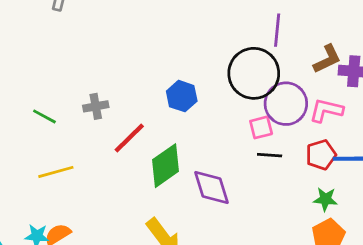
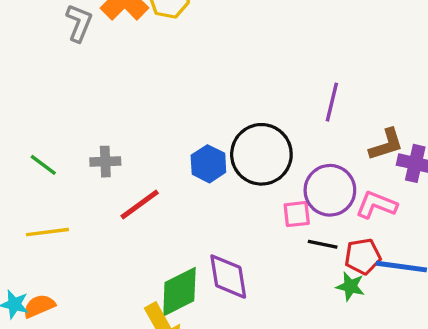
black circle: (254, 73) -> (261, 154), moved
black line: (270, 155) -> (323, 244), moved
green diamond: (166, 166) -> (179, 292), moved
green star: (325, 199) -> (350, 286), moved

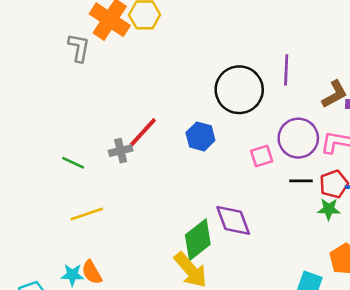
black circle: (261, 154) -> (239, 90), moved
red line: (140, 205) -> (143, 132), moved
pink square: (297, 214) -> (262, 156), moved
orange semicircle: (39, 306) -> (92, 272), turned -85

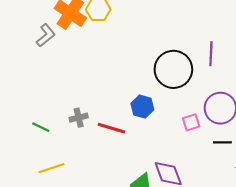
gray L-shape: (79, 48) -> (46, 35), turned 40
red line: (143, 132) -> (111, 128), moved, turned 64

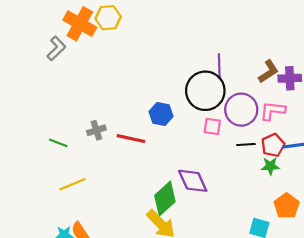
purple line: (211, 54) -> (219, 66), moved
black circle: (173, 69) -> (205, 91), moved
pink square: (191, 122) -> (212, 126), turned 30

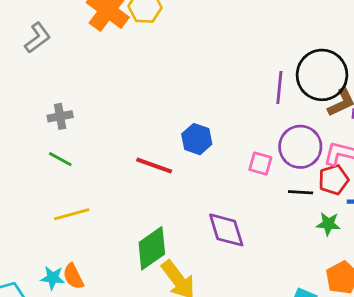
gray L-shape: (56, 48) -> (38, 38), moved
black circle: (205, 91) -> (322, 75), moved
gray cross: (96, 130) -> (60, 116), moved
red pentagon: (273, 145) -> (334, 180), moved
green diamond: (165, 199) -> (152, 248), moved

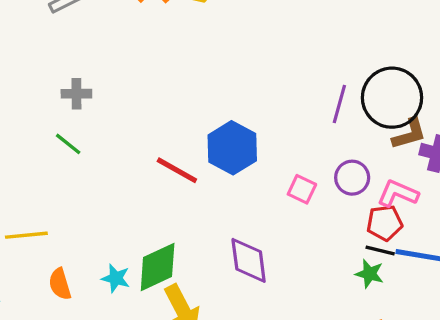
blue hexagon: (197, 139) -> (232, 148), size x1.4
purple circle: (300, 147) -> (352, 178), size x0.7
black line: (301, 192) -> (380, 250), moved
yellow line: (72, 214) -> (26, 235), moved
cyan star: (53, 278) -> (116, 278), moved

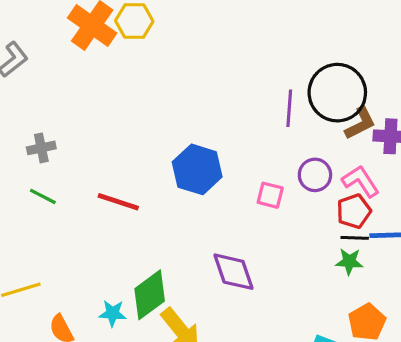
red line: (177, 170) -> (118, 202), moved
pink L-shape: (398, 194) -> (361, 181), turned 45

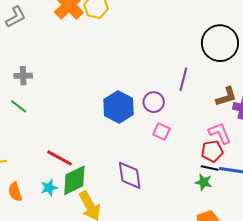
black circle: (337, 93) -> (220, 43), moved
purple circle: (315, 175) -> (154, 102), moved
red line: (118, 202) -> (59, 158), moved
cyan star: (113, 313) -> (49, 188), turned -30

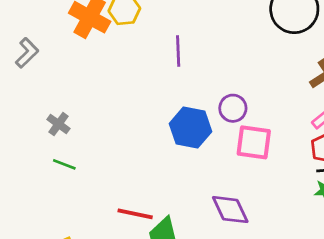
gray cross: (23, 76) -> (58, 124), turned -36
purple line: (183, 79) -> (178, 51), moved
pink square: (161, 132) -> (254, 142), size x1.6

